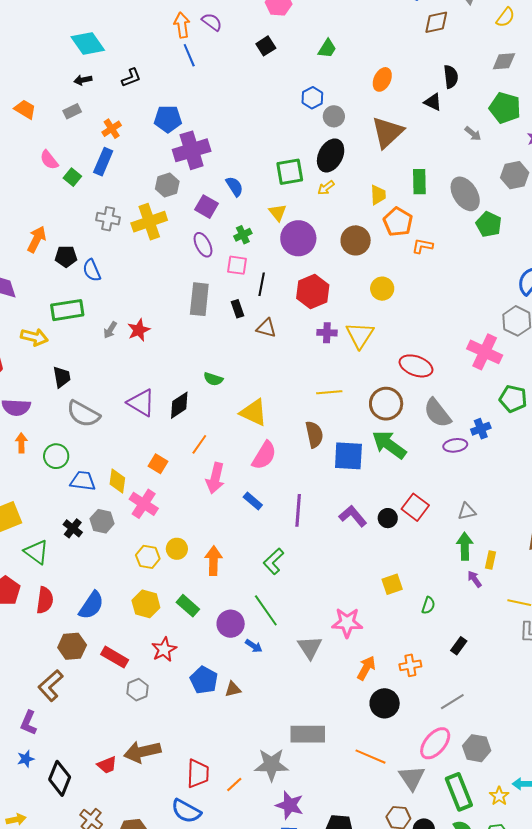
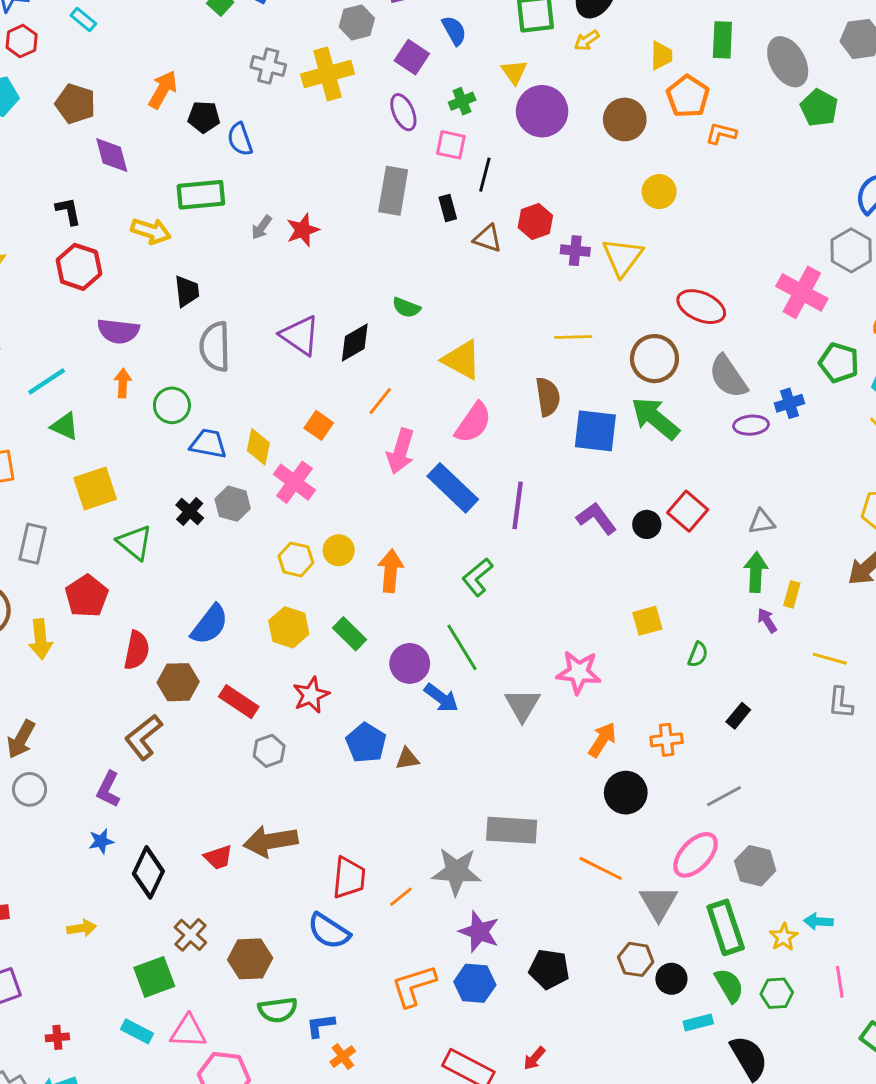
red hexagon: (313, 292) -> (535, 221), moved, size x0.7
gray semicircle: (83, 414) -> (215, 347), turned 56
blue rectangle: (253, 501) -> (453, 488), size x1.8
red semicircle: (45, 600) -> (137, 650), moved
blue arrow: (254, 646) -> (441, 698), size x1.4

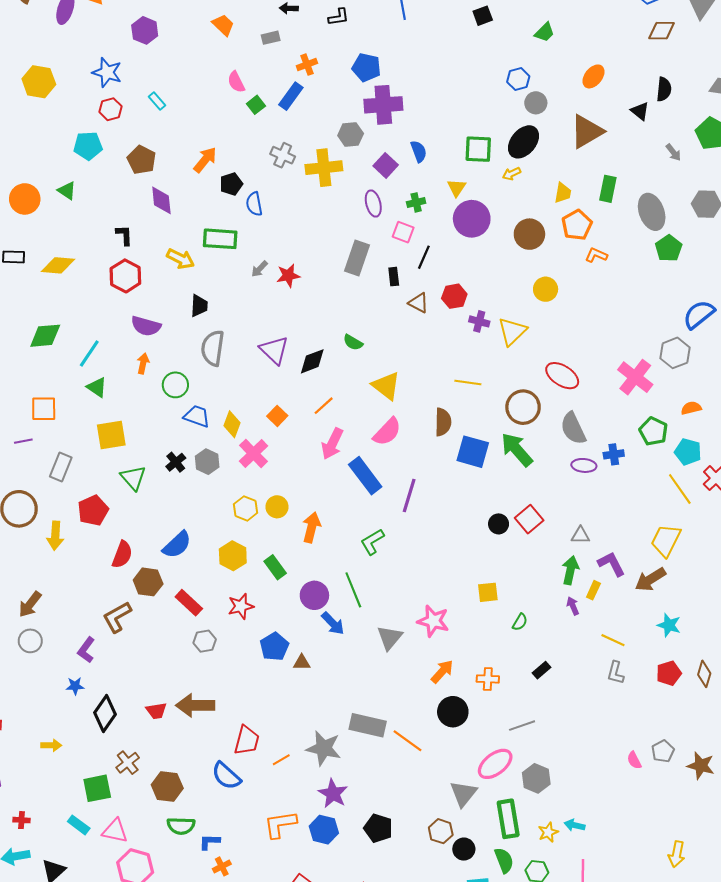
black pentagon: (204, 117) -> (231, 184), turned -30
cyan line: (47, 381) -> (89, 354), turned -32
purple L-shape: (596, 518) -> (611, 564), moved
orange line: (601, 868) -> (408, 741), moved

